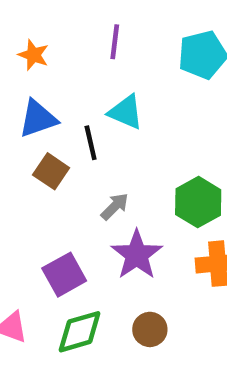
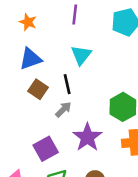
cyan triangle: (126, 112) -> (81, 55), turned 45
black line: (91, 143) -> (67, 84), moved
gray arrow: (115, 206) -> (63, 109), moved

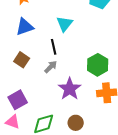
brown square: (38, 89) -> (22, 60), moved
purple square: (46, 149) -> (18, 100), moved

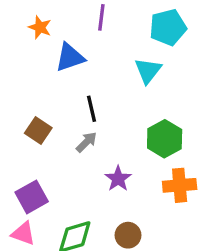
cyan triangle: (65, 24) -> (148, 71), moved
blue triangle: (25, 27) -> (70, 57), moved
purple star: (70, 89) -> (118, 179), size x0.7

